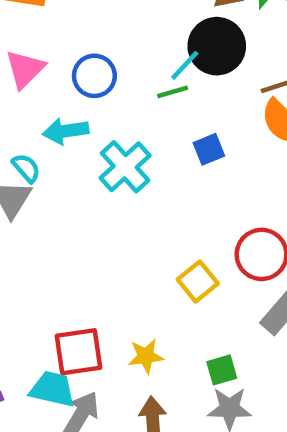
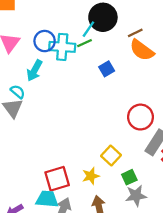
cyan arrow: (66, 131) -> (34, 70), turned -45
cyan cross: (125, 167) -> (62, 47), moved, turned -35
yellow square: (198, 282) -> (111, 156), moved

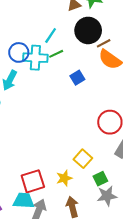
black circle: (103, 17) -> (88, 30), moved
cyan line: (88, 29) -> (51, 35), moved

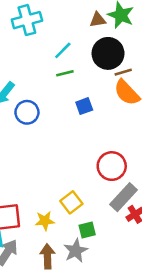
blue circle: (19, 52) -> (27, 112), moved
cyan cross: (35, 58) -> (27, 20), moved, turned -30
gray star: (107, 196) -> (76, 251), moved, turned -30

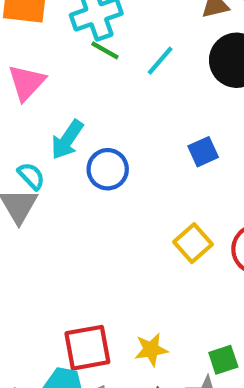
green line: (65, 73) -> (105, 50), moved, turned 48
yellow square: (71, 202) -> (193, 243), moved

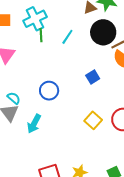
green line: (105, 50) -> (41, 35), turned 64
cyan arrow: (67, 140) -> (34, 124), moved

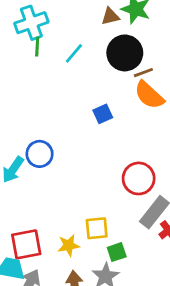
blue circle: (49, 91) -> (40, 154), moved
yellow square: (93, 120) -> (97, 228), moved, turned 36

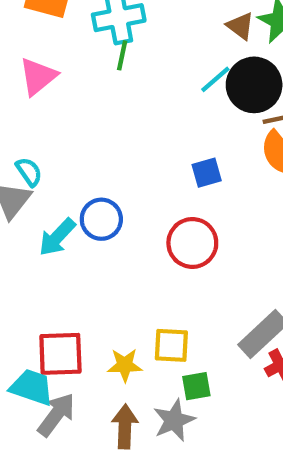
brown triangle: (110, 16) -> (240, 26), turned 42
cyan line: (74, 53) -> (215, 79), moved
red circle: (139, 178) -> (192, 243), moved

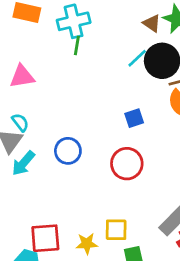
pink triangle: (38, 76) -> (22, 76), moved, turned 32
cyan arrow: (57, 237) -> (23, 163), moved

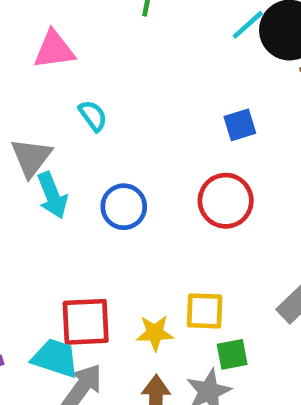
cyan semicircle: (20, 122) -> (93, 116), moved
blue circle: (68, 151) -> (124, 207), moved
cyan arrow: (23, 163) -> (52, 195), turned -64

